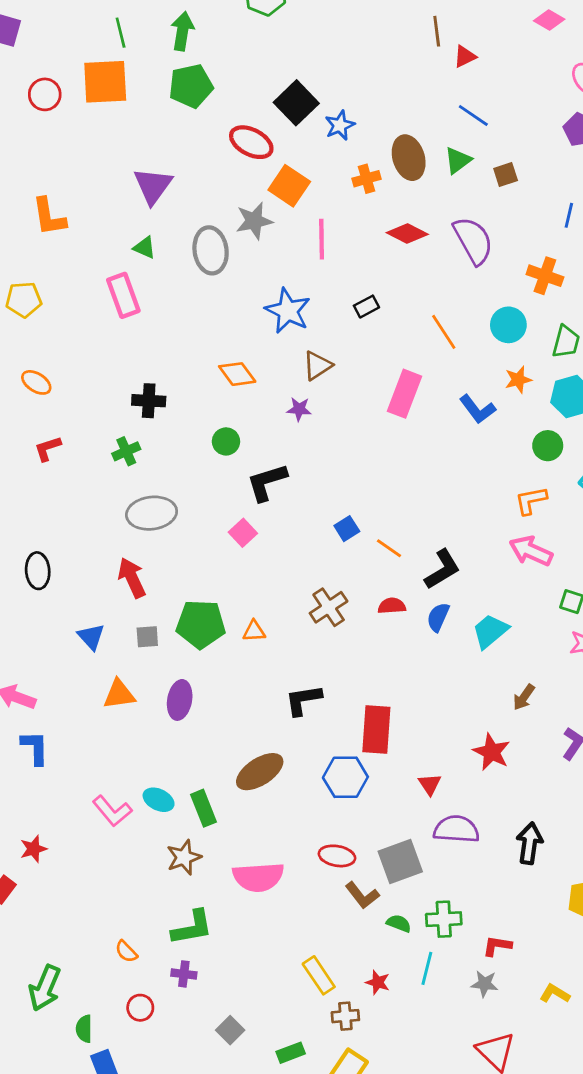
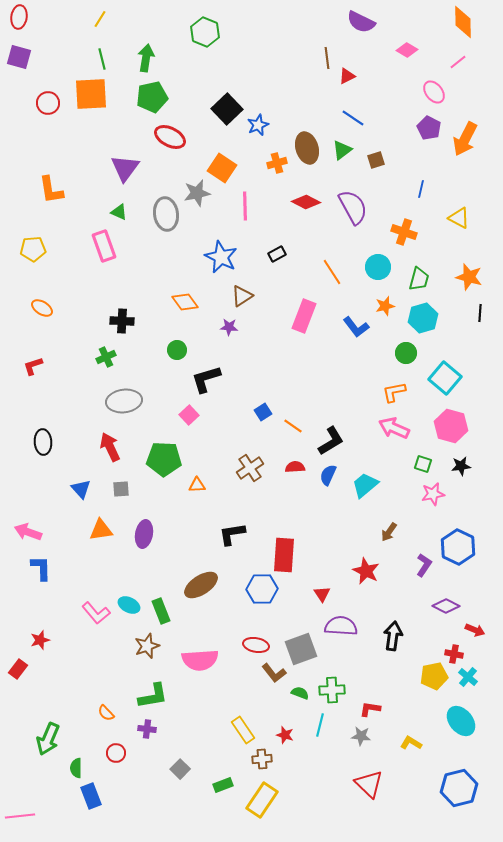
red ellipse: (251, 142) -> (170, 137), moved
red L-shape: (48, 448) -> (33, 366), moved
green pentagon: (201, 624) -> (164, 459), moved

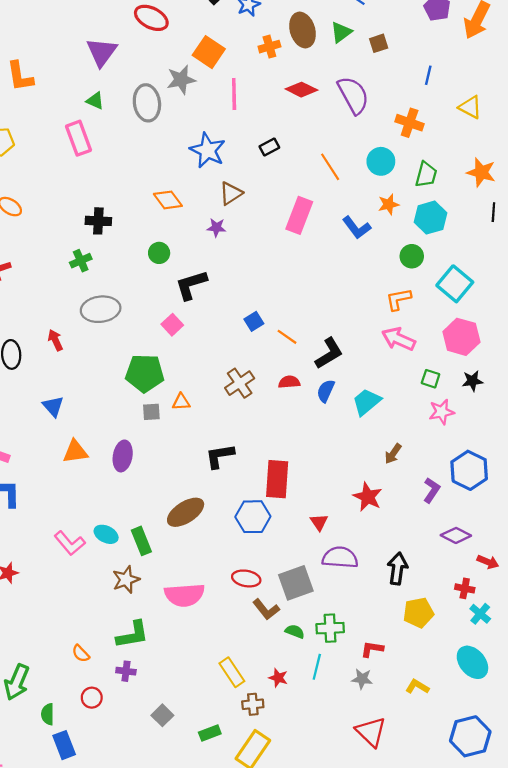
red arrow: (110, 447) -> (55, 340), moved, size x0.7
gray square: (121, 489) -> (151, 412), moved
yellow pentagon: (434, 676) -> (418, 613), moved

